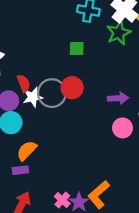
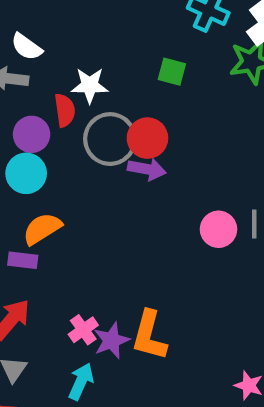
white star: (33, 97) -> (90, 85), moved
purple arrow: (118, 98) -> (147, 169), moved
orange L-shape: (99, 195) -> (149, 335), turned -48

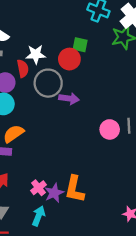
red circle: (147, 138) -> (69, 59), moved

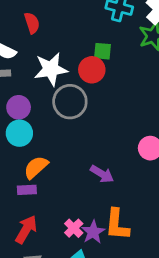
white star: (36, 54) -> (51, 69), size x1.4
red semicircle: (23, 69) -> (32, 23), moved
purple arrow: (69, 99) -> (102, 174), moved, turned 30

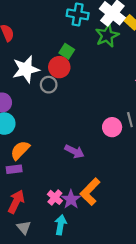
green square: (103, 51) -> (67, 51), turned 32
gray circle: (70, 102) -> (49, 85), moved, size x0.6
orange L-shape: (117, 225) -> (90, 192), turned 44

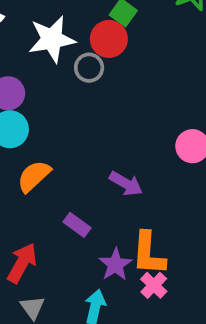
purple rectangle: (14, 169) -> (77, 225), moved, turned 40
orange L-shape: (90, 192) -> (149, 254), turned -44
pink cross: (55, 197) -> (154, 285), moved

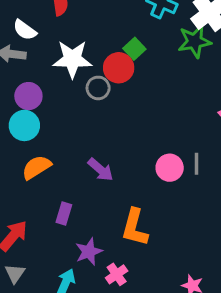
purple arrow: (126, 184) -> (100, 170), moved
purple rectangle: (77, 225) -> (64, 213), turned 60
orange L-shape: (149, 254) -> (135, 227), moved

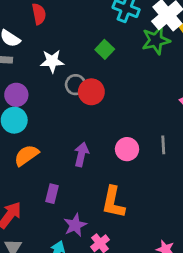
white star: (72, 59) -> (52, 61), size x0.7
red circle: (119, 68) -> (91, 92), moved
pink circle: (170, 168) -> (127, 149), moved
purple arrow: (100, 170) -> (81, 154), turned -115

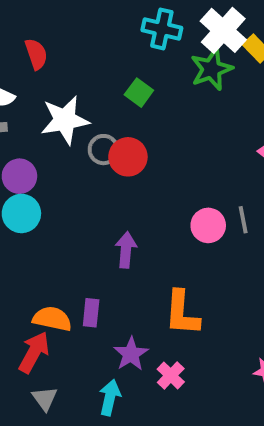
white star: (52, 61) -> (65, 120), size x1.4
pink circle: (127, 149) -> (208, 225), moved
orange semicircle: (26, 155) -> (52, 319), moved, turned 55

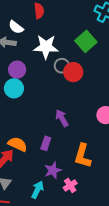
green square: (139, 93) -> (86, 41), size x1.5
purple arrow: (126, 250) -> (62, 118), turned -48
purple rectangle: (91, 313) -> (46, 143), moved

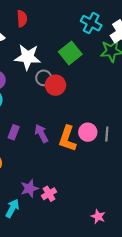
purple rectangle: (46, 143) -> (14, 132), moved
orange L-shape: (83, 156) -> (67, 139), moved
pink cross: (70, 185) -> (49, 194), moved

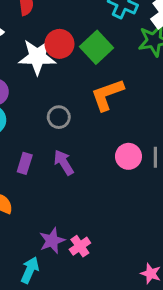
gray circle: (44, 78) -> (59, 117), moved
red circle: (55, 85) -> (59, 44), moved
orange L-shape: (67, 139) -> (107, 95), moved, turned 55

